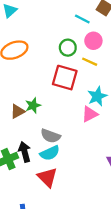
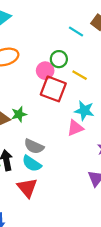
pink circle: (93, 41) -> (45, 71), moved
cyan star: (97, 96) -> (84, 111), turned 30
cyan semicircle: (50, 153) -> (32, 164), turned 54

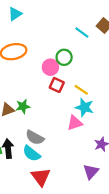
yellow line: (80, 75) -> (81, 90), moved
red square: (53, 89) -> (57, 85), size x0.6
red triangle: (27, 188) -> (41, 177), moved

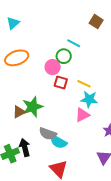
cyan line: (82, 33) -> (74, 43), moved
green star: (23, 106) -> (33, 107), size x1.5
cyan semicircle: (32, 154) -> (58, 142), moved

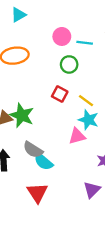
cyan line: (74, 43) -> (85, 43), moved, turned -32
pink circle: (53, 67) -> (62, 36), moved
green star: (33, 107) -> (22, 115), turned 30

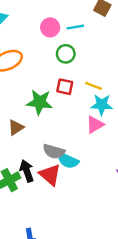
green star: (22, 115) -> (40, 102), moved
red triangle: (37, 193) -> (50, 175), moved

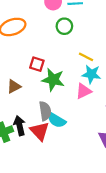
red square: (65, 87) -> (37, 64), moved
green star: (40, 102) -> (53, 80), moved
gray semicircle: (54, 151) -> (45, 111), turned -120

